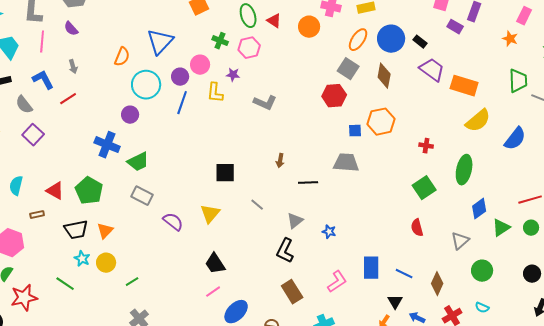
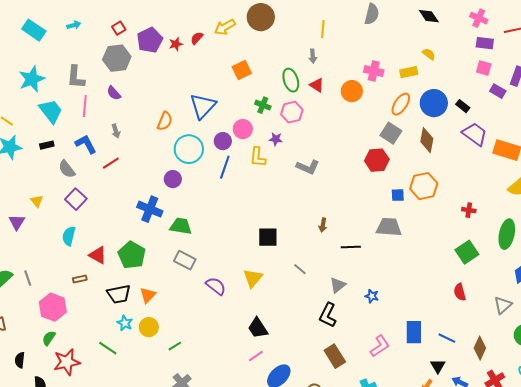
green trapezoid: (138, 162) -> (181, 226), turned -145
cyan semicircle: (16, 186) -> (69, 236), moved

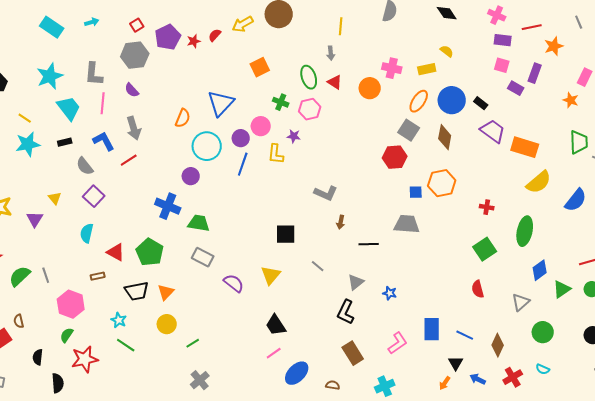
gray arrow: (116, 131) -> (134, 128), size x1.6
gray L-shape: (308, 167) -> (326, 193), moved
cyan star: (125, 323) -> (119, 320), moved

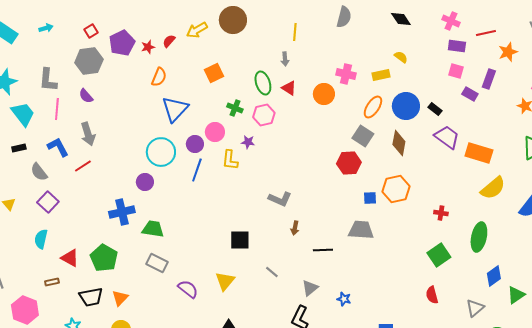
orange semicircle: (183, 118) -> (159, 77), moved
blue cross: (168, 206) -> (122, 212), turned -35

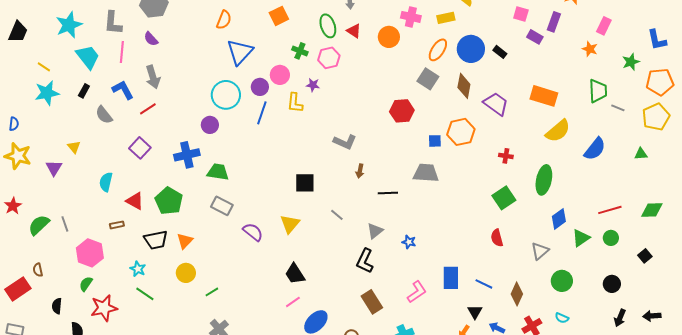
purple trapezoid: (447, 137) -> (496, 104), moved
black rectangle: (19, 148) -> (84, 91), turned -48
red hexagon: (349, 163) -> (402, 111), moved
purple square: (48, 202) -> (140, 148), moved

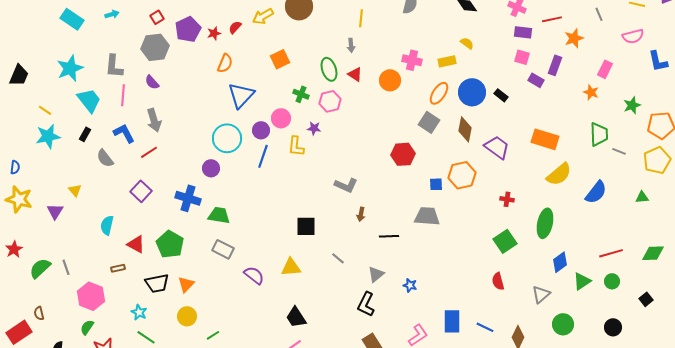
blue L-shape: (657, 40) -> (658, 61), moved
blue cross: (187, 155) -> (188, 198), turned 30
yellow triangle: (290, 224) -> (291, 267), turned 45

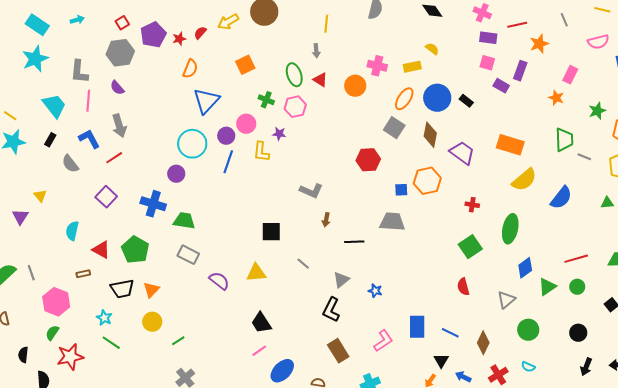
cyan star: (70, 68) -> (35, 59), moved

